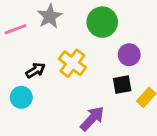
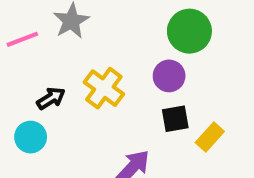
green circle: (102, 22) -> (189, 31), moved
purple circle: (129, 55) -> (169, 76), moved

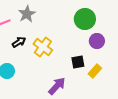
purple circle: (169, 76) -> (97, 41), moved
black arrow: (51, 98) -> (19, 42), moved

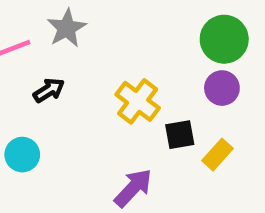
green circle: (85, 19) -> (224, 39), moved
yellow cross: (43, 47) -> (138, 101), moved

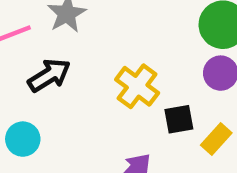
black arrow: (49, 90) -> (49, 75), size x1.4

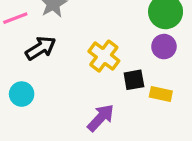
yellow rectangle: (216, 139) -> (161, 94), turned 60

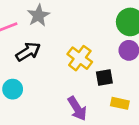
yellow rectangle: (161, 94) -> (120, 103), moved
purple arrow: (101, 118) -> (77, 108), turned 105

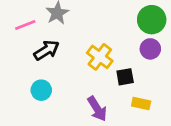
cyan circle: (13, 89) -> (41, 90), moved

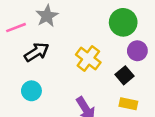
green circle: (152, 20) -> (123, 22), moved
black square: (125, 77) -> (124, 75), moved, turned -30

